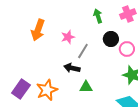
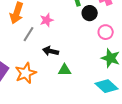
black circle: (111, 39) -> (90, 13), moved
gray line: (83, 51) -> (29, 34), moved

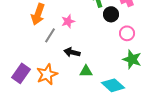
cyan diamond: (107, 86) -> (113, 85), moved

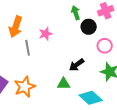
gray line: (50, 35) -> (28, 48), turned -42
black arrow: (72, 52) -> (77, 65), moved, turned -49

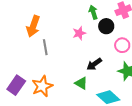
pink star: (46, 34) -> (79, 33), moved
green triangle: (64, 84) -> (81, 83), turned 32

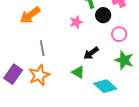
orange arrow: (33, 26) -> (30, 15), turned 35
gray line: (45, 47) -> (42, 48), moved

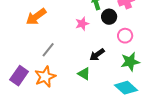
gray line: (42, 48) -> (48, 50), turned 49
green star: (124, 60) -> (130, 62), turned -30
cyan diamond: (105, 86) -> (126, 88), moved

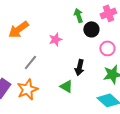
pink star: (82, 24) -> (55, 39), moved
black arrow: (97, 55) -> (79, 67), turned -42

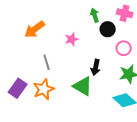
pink cross: (108, 13) -> (125, 13), turned 35
gray line: (30, 62) -> (47, 62), turned -56
green triangle: (66, 86) -> (83, 86), size x1.5

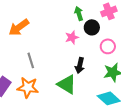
pink cross: (125, 13) -> (109, 11), turned -35
pink star: (72, 39) -> (72, 37), moved
orange star: (44, 89) -> (28, 87), turned 30

